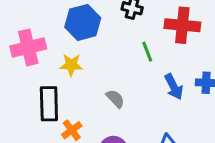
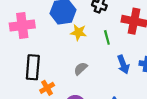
yellow star: (71, 65) -> (78, 32), moved
gray semicircle: (115, 99) -> (81, 69), turned -96

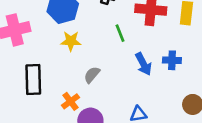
yellow star: (78, 32) -> (71, 41), moved
orange cross: (47, 88) -> (70, 101), moved

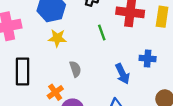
blue arrow: (143, 64) -> (122, 74), moved
gray semicircle: (92, 75) -> (75, 69), turned 119

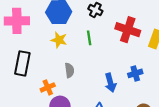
green line: (102, 32) -> (89, 38), moved
blue cross: (148, 59) -> (135, 73), turned -32

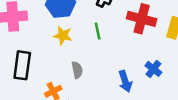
blue cross: (135, 73) -> (153, 69), turned -32

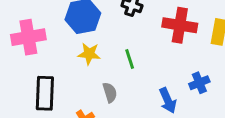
green line: (98, 31) -> (130, 59), moved
blue cross: (153, 69) -> (199, 83), turned 35

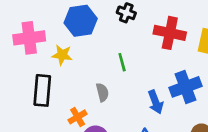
yellow star: (89, 54) -> (62, 55), moved
blue cross: (199, 83) -> (185, 87), size x1.6

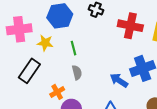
green line: (122, 62) -> (73, 48), moved
black rectangle: (42, 90) -> (29, 71), turned 30
blue arrow: (156, 102) -> (119, 80), turned 144

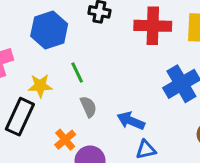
yellow star: (45, 43) -> (40, 86), moved
blue arrow: (119, 80) -> (131, 121), moved

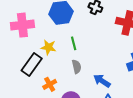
orange cross: (65, 140) -> (50, 84), moved

